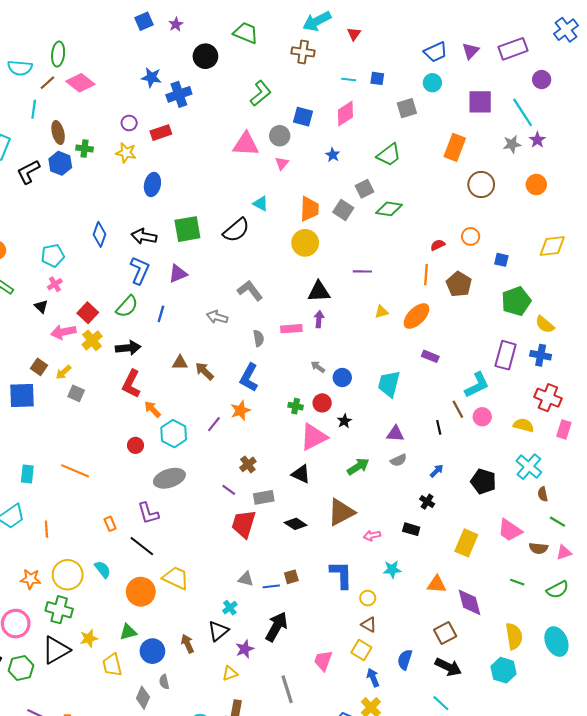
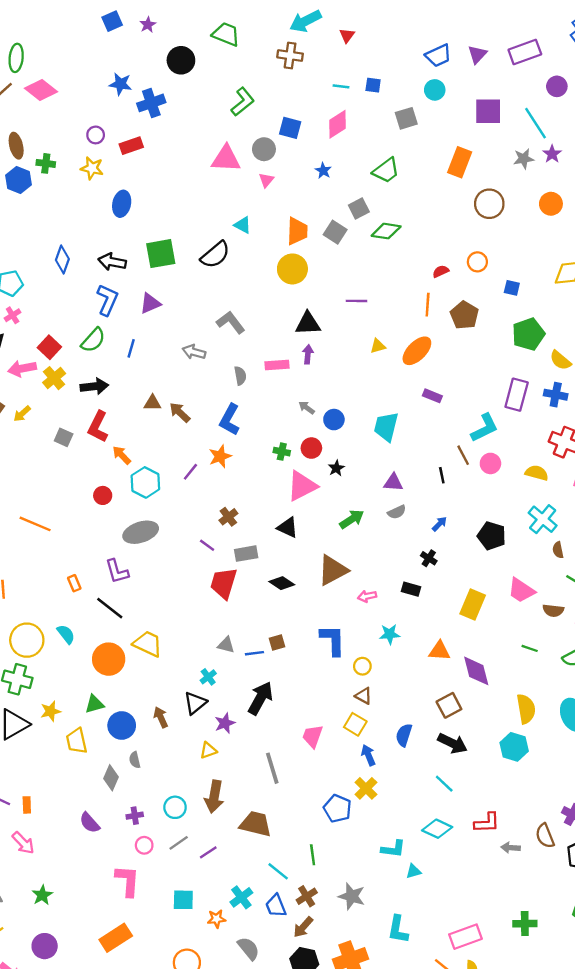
gray square: (76, 393) -> (64, 437), moved

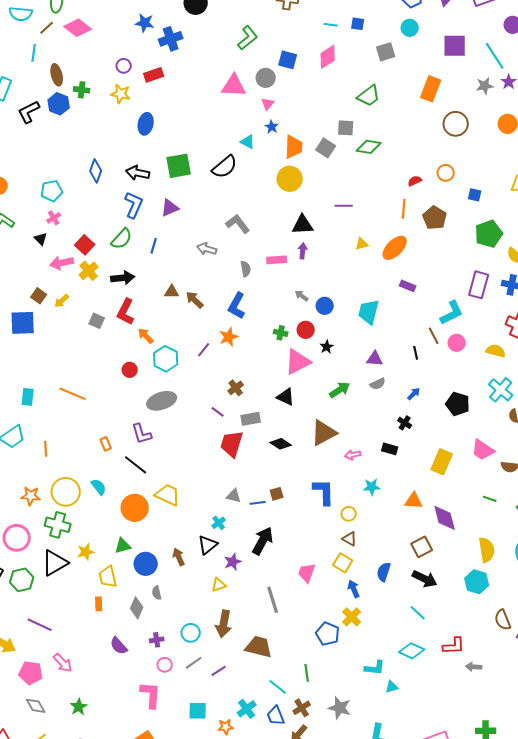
blue star: (323, 171) -> (272, 127), moved
gray square: (359, 208) -> (346, 128), turned 30
orange rectangle: (27, 805) -> (99, 604), moved
brown semicircle: (545, 836) -> (503, 620), moved

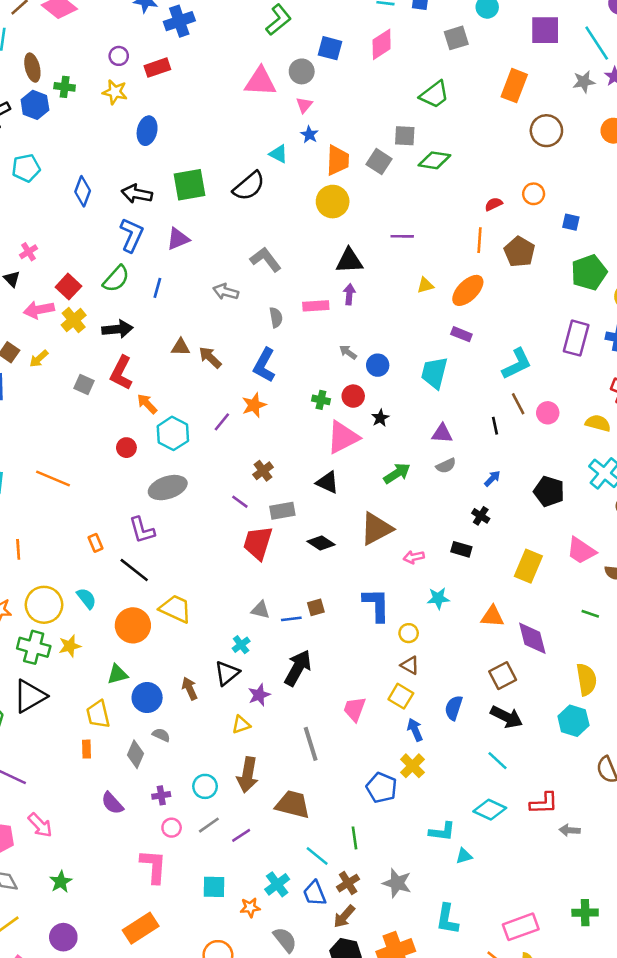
cyan pentagon: (52, 191) -> (26, 168), moved
purple rectangle: (408, 286) -> (461, 334), moved
cyan L-shape: (452, 313) -> (517, 364), moved
yellow star: (86, 552) -> (70, 646), moved
gray semicircle: (157, 593) -> (161, 735), turned 128

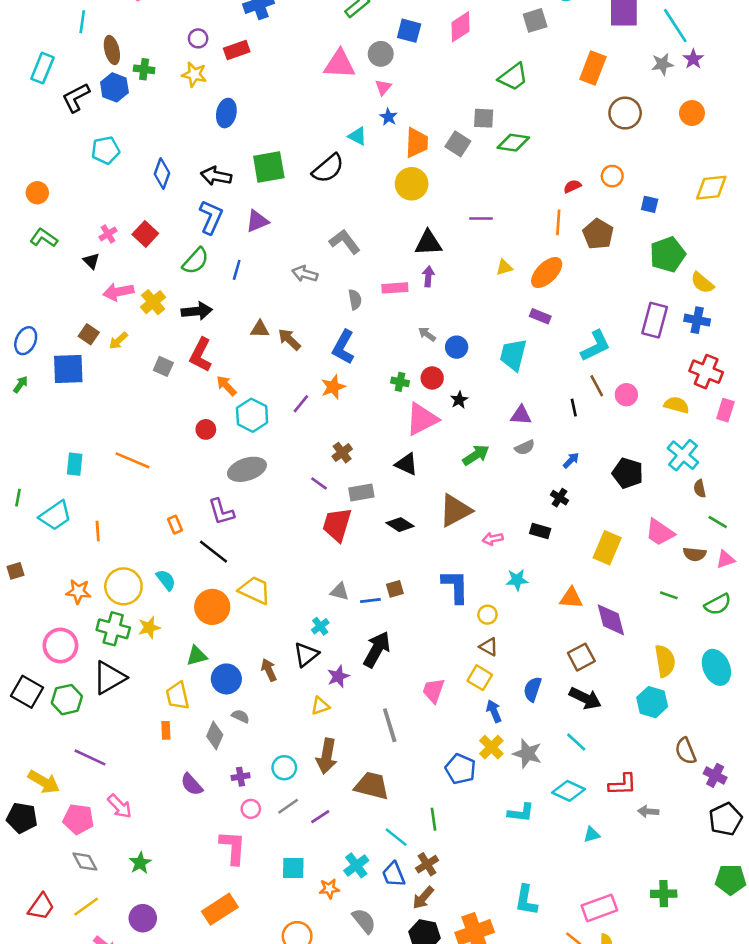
red square: (68, 287) -> (145, 234), moved
cyan triangle: (464, 856) -> (592, 835), moved
gray star: (397, 883) -> (527, 754), moved

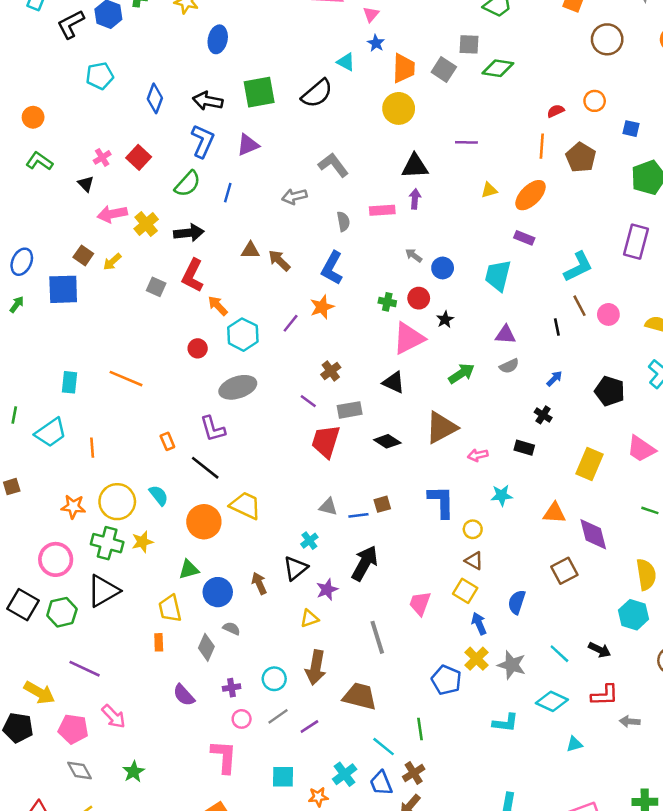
gray arrow: (305, 274) -> (294, 196), turned -30
black arrow: (585, 698) -> (600, 650), moved, size x0.7

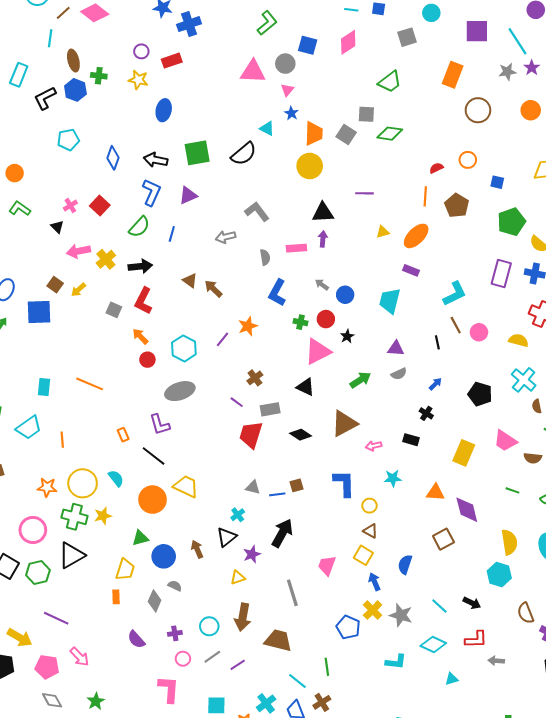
brown triangle: (250, 250) -> (190, 281), turned 35
blue L-shape: (332, 268) -> (277, 293), moved
orange arrow: (218, 306) -> (140, 336), moved
yellow trapezoid: (170, 608) -> (125, 570), turned -150

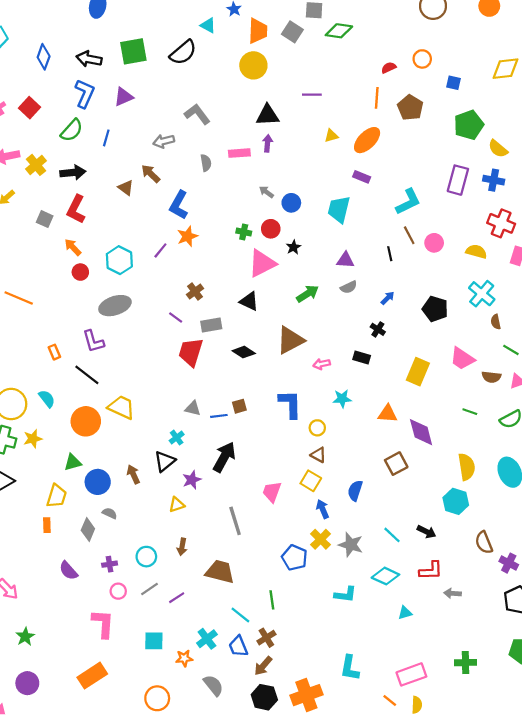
brown arrow: (213, 289) -> (151, 174), moved
blue L-shape: (277, 293) -> (179, 205), moved
brown arrow: (243, 617) -> (182, 547), size x0.6

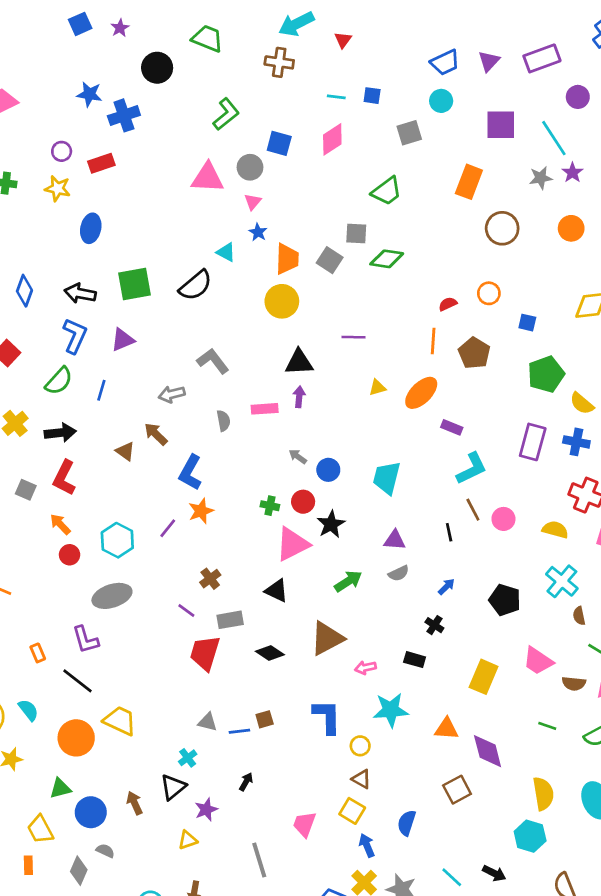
purple rectangle: (362, 177) -> (452, 427), moved
black star: (293, 247) -> (331, 524), size x1.5
cyan star: (342, 399) -> (391, 710), size x1.5
black arrow: (224, 457) -> (246, 782), size x0.5
yellow trapezoid: (57, 496) -> (40, 829), turned 135

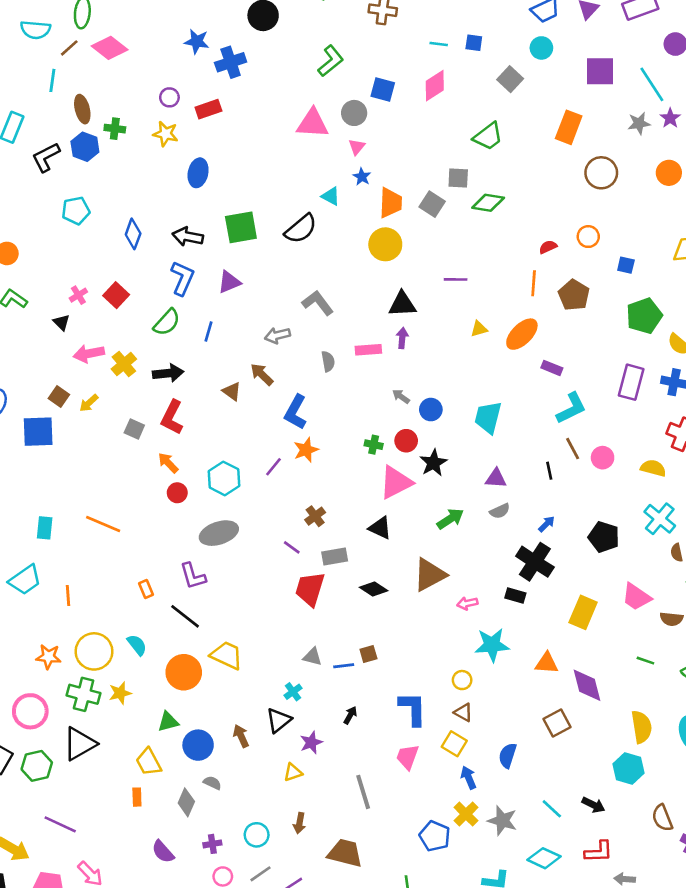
gray square: (409, 133) -> (510, 79), turned -30
black cross: (434, 625) -> (535, 562), size x2.0
blue L-shape: (327, 717) -> (413, 709), moved

